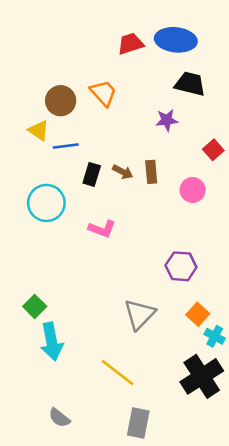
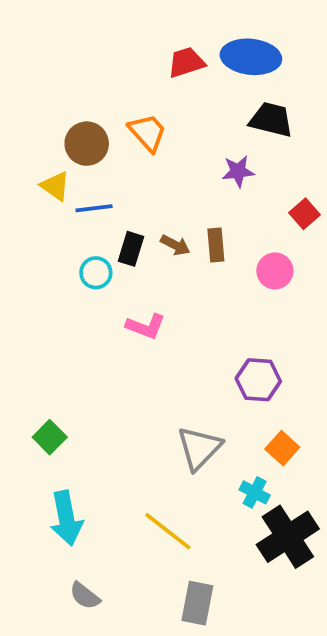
cyan circle: (46, 203) -> (96, 273), moved, size x0.6
cyan cross: (215, 336) -> (255, 492), moved
cyan arrow: (52, 341) -> (66, 518), moved

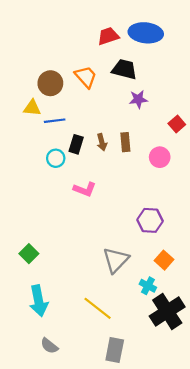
black trapezoid: (271, 120) -> (124, 69), moved
yellow triangle: (55, 186) -> (32, 108), turned -30
brown arrow: (175, 245) -> (102, 142), turned 49

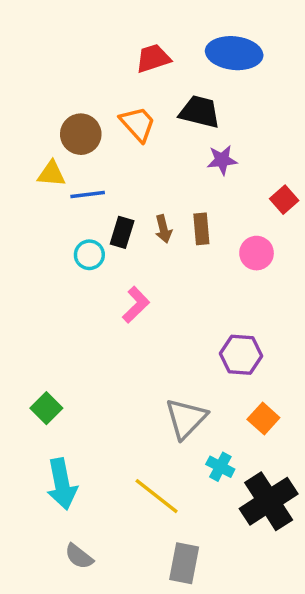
red trapezoid: (108, 36) -> (153, 58), moved
pink L-shape: (85, 189) -> (136, 305), turned -65
cyan cross: (148, 286) -> (220, 467), moved

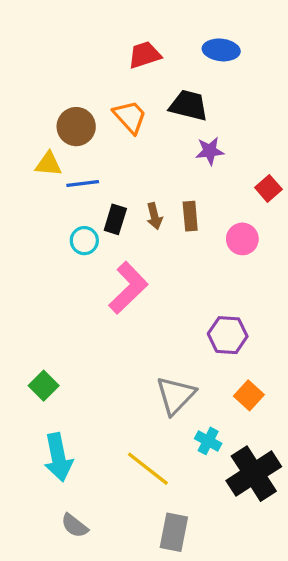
blue ellipse: (234, 53) -> (221, 50), size x0.7
pink L-shape: (136, 305) -> (128, 288), size x1.5

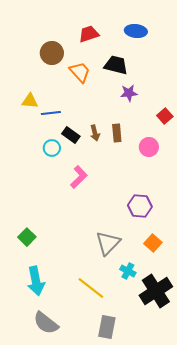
brown circle: (76, 127) -> (52, 53), moved
black rectangle: (115, 219) -> (71, 135), turned -72
pink L-shape: (128, 288) -> (79, 177), size x0.7
gray semicircle: (75, 526) -> (46, 323), size x1.5

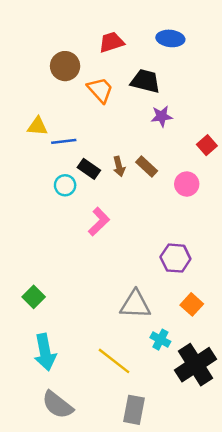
brown rectangle: (117, 133) -> (147, 166), turned -42
gray triangle: (108, 243) -> (135, 304), turned 48

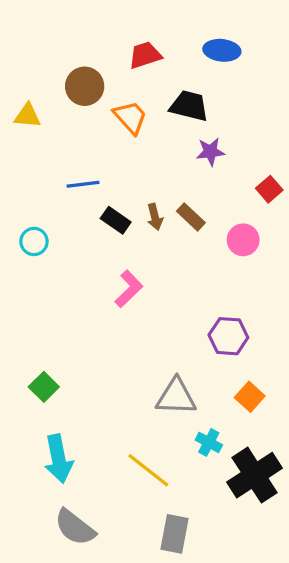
yellow triangle: (37, 126) -> (27, 116), moved
cyan circle: (65, 185) -> (34, 241), moved

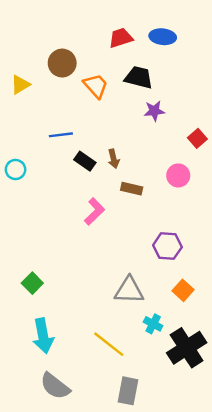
red trapezoid: (145, 55) -> (121, 38), moved
yellow triangle: (27, 116) -> (20, 85), turned -36
brown rectangle: (191, 217) -> (132, 189), moved, turned -30
cyan circle: (34, 241) -> (16, 170), moved

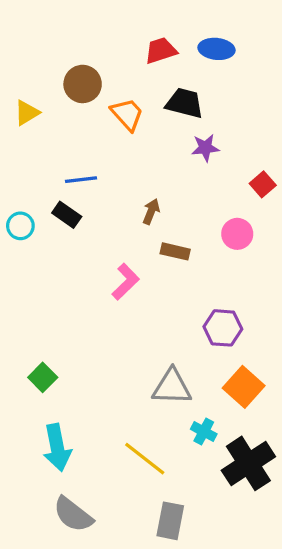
brown arrow: (114, 159) -> (151, 212), turned -144
black rectangle: (85, 161) -> (67, 215), moved
orange square: (183, 290) -> (244, 387), size x1.4

